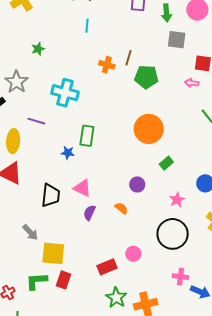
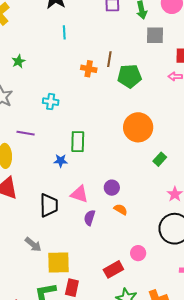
cyan cross: (65, 93) -> (51, 102), size x0.6
purple circle: (137, 184) -> (112, 188), moved

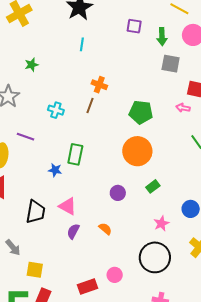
brown line: (109, 59) -> (90, 106), moved
green pentagon: (129, 76) -> (141, 112), moved
purple circle: (112, 188) -> (118, 193), moved
yellow square: (59, 263) -> (35, 270), size x0.7

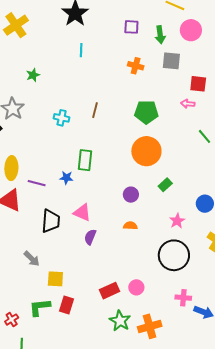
orange cross: (99, 85) -> (136, 66), moved
purple line: (26, 137) -> (37, 183), moved
orange semicircle: (105, 229) -> (130, 226), moved, turned -32
pink circle: (115, 275) -> (136, 287), moved

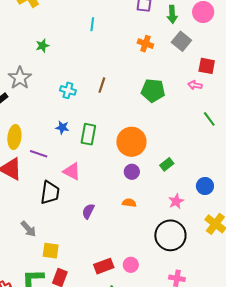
gray square: (171, 61) -> (181, 41), turned 30
orange circle: (146, 151) -> (131, 142), moved
blue star: (66, 178) -> (62, 127), moved
pink triangle: (82, 213) -> (72, 171), moved

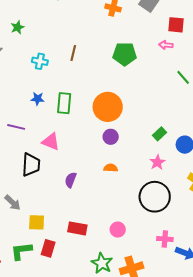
green star: (42, 46) -> (17, 27), moved
green rectangle: (167, 164) -> (160, 134), moved
red rectangle: (104, 266) -> (77, 228), moved, turned 36

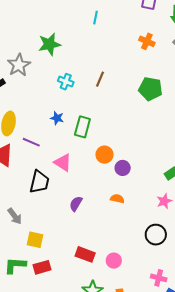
green star: (17, 27) -> (49, 44), size x1.6
orange circle: (108, 107) -> (104, 155), moved, size x0.6
black circle: (155, 197) -> (156, 235), size x0.7
red rectangle: (77, 228) -> (85, 254), moved
red rectangle: (48, 248) -> (42, 267), turned 48

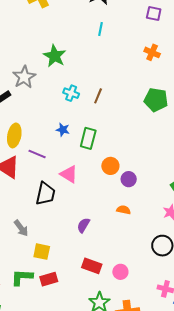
green star: (49, 44) -> (55, 56), turned -30
brown line: (100, 79) -> (98, 96), moved
purple semicircle: (76, 204) -> (83, 225), moved

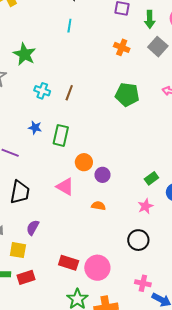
pink triangle: (69, 174) -> (65, 187), moved
purple semicircle: (83, 225) -> (33, 228), moved
pink circle: (120, 272) -> (97, 268), size x1.6

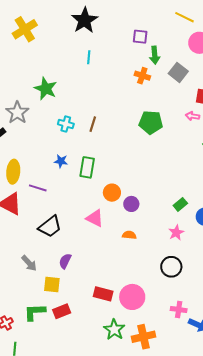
green arrow: (150, 19) -> (155, 55), moved
black trapezoid: (20, 192) -> (50, 227), turned 45

